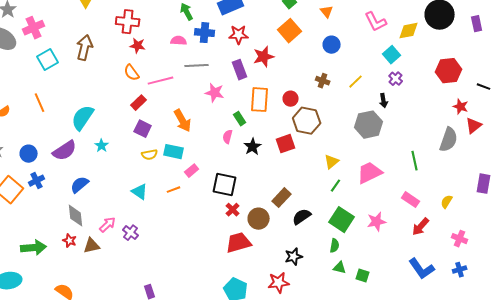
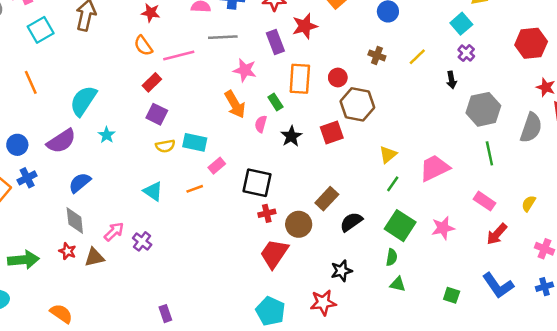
orange arrow: (183, 121) -> (235, 104), moved
gray hexagon: (369, 125) -> (483, 109), moved
red cross: (233, 210) -> (267, 213), turned 32
red trapezoid: (239, 243) -> (274, 254), turned -40
green square: (363, 276) -> (452, 295), moved

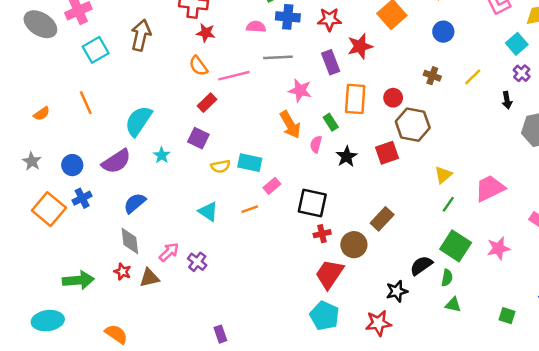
purple square: (157, 114) -> (198, 138), moved
black semicircle: (351, 222) -> (421, 265), moved
cyan pentagon: (271, 311) -> (325, 316), moved

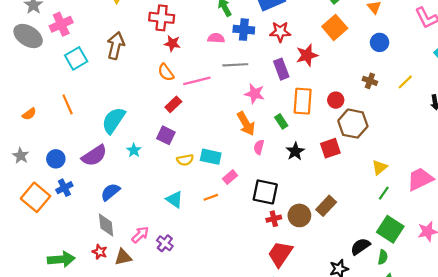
pink semicircle: (316, 144) -> (259, 147), moved
brown circle: (354, 245) -> (299, 215), moved

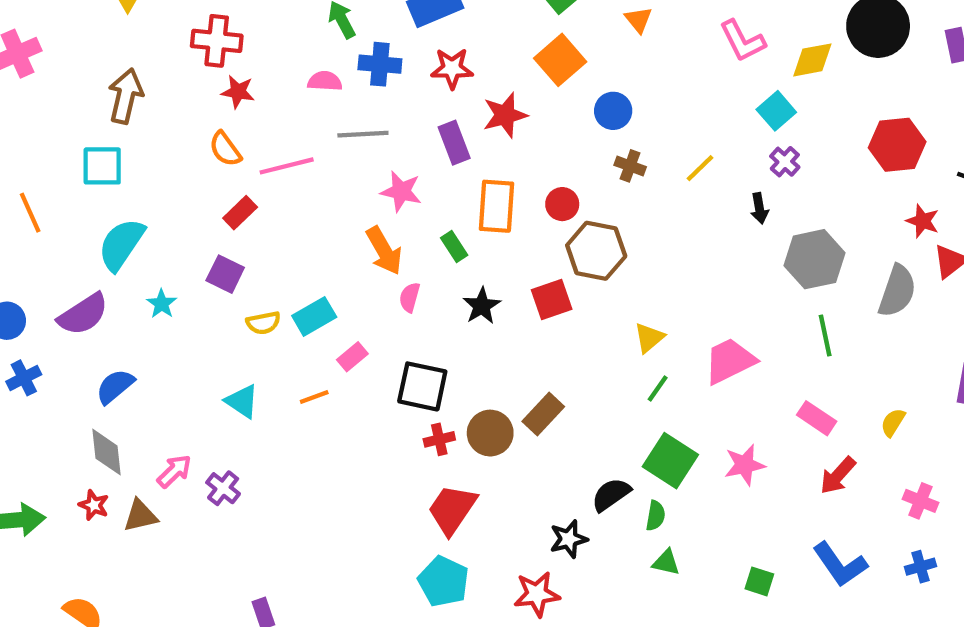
blue circle: (380, 42) -> (613, 111), moved
cyan square: (76, 58) -> (102, 166), moved, turned 30
cyan rectangle: (211, 157) -> (314, 316), turned -42

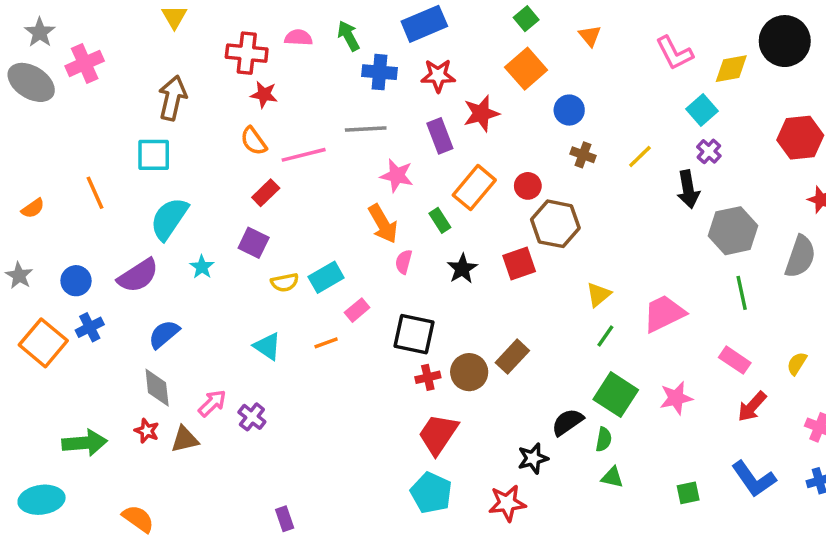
pink semicircle: (325, 81) -> (298, 38), moved
orange rectangle: (497, 206) -> (474, 188), turned 36
black arrow: (759, 208) -> (688, 189), size x1.5
green square: (759, 581) -> (688, 493), turned -30

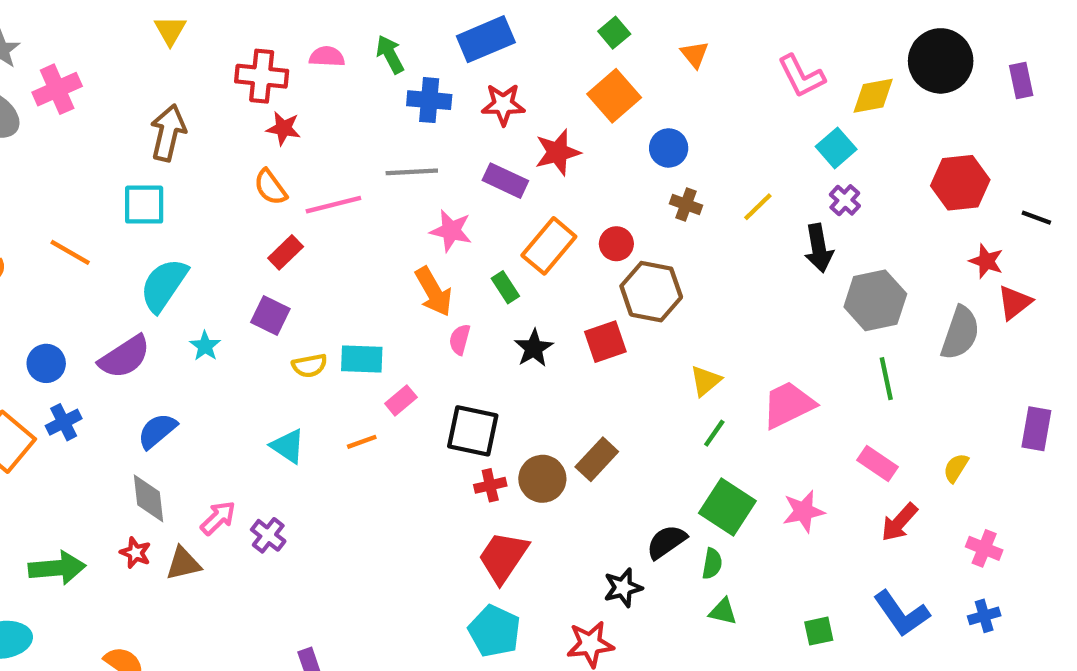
purple rectangle: (440, 136) -> (505, 181), turned -44
orange line: (95, 193) -> (70, 252), turned -36
cyan rectangle: (326, 277) -> (362, 359), turned 32

